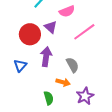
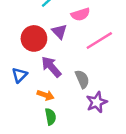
purple arrow: (46, 57) -> (51, 67), turned -54
orange arrow: (63, 82) -> (45, 95), moved
purple star: (85, 96) -> (97, 102), moved

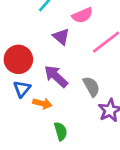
red circle: (34, 38) -> (18, 59), moved
orange arrow: (45, 95) -> (42, 103), moved

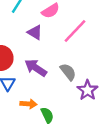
orange arrow: (42, 103) -> (28, 104), moved

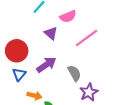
purple arrow: (36, 68) -> (46, 65), turned 102

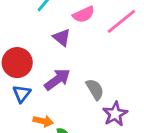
pink line: (87, 38) -> (121, 21), moved

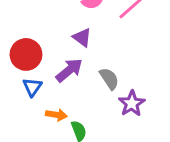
purple triangle: (62, 37) -> (82, 37), moved

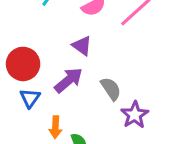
orange arrow: (56, 115) -> (55, 127), turned 84

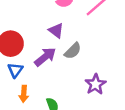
gray semicircle: (111, 89) -> (73, 51), moved, turned 78
orange arrow: (55, 127) -> (24, 94), moved

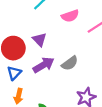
purple triangle: (56, 30) -> (39, 40), moved

